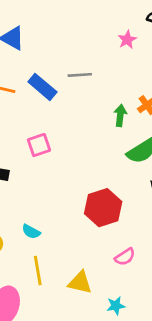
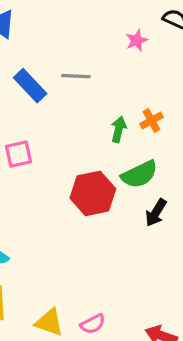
red hexagon: (103, 208) -> (93, 193), moved
pink semicircle: (125, 257) -> (93, 324), moved

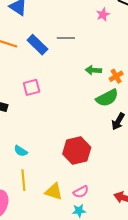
orange cross: (152, 121) -> (116, 76), moved
green arrow: (119, 129) -> (93, 70), turned -98
red hexagon: (93, 193) -> (77, 151), moved

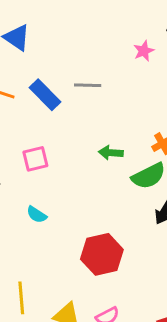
green arrow: (93, 70) -> (111, 153), moved
cyan semicircle: (21, 151) -> (37, 215), moved

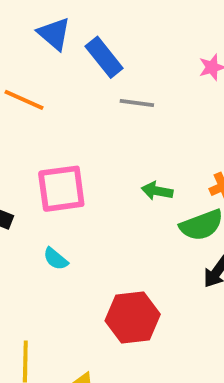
blue rectangle: (45, 95) -> (104, 57), moved
pink square: (35, 159) -> (61, 189), size x1.5

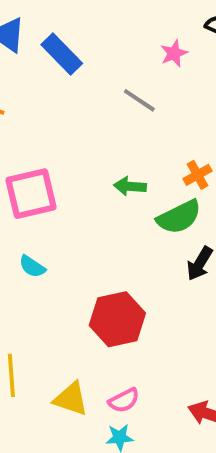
gray line: (137, 103) -> (139, 100), moved, turned 32

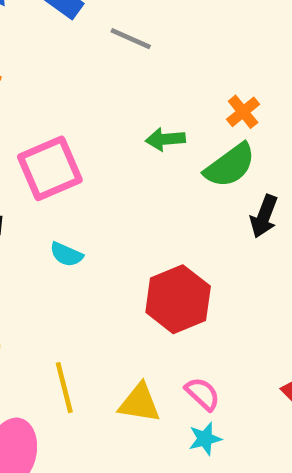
gray line: (139, 100) -> (131, 39), moved
pink semicircle: (124, 400) -> (203, 394), turned -100

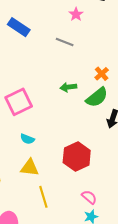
gray line: (131, 39) -> (65, 42), moved
yellow line: (64, 388) -> (43, 197), moved
yellow triangle: (139, 403) -> (30, 168), moved

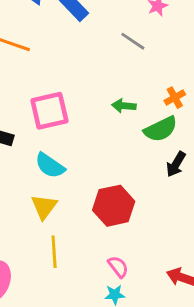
cyan semicircle: (27, 139) -> (50, 166), size x1.5
yellow triangle: (30, 168) -> (44, 207), turned 48

